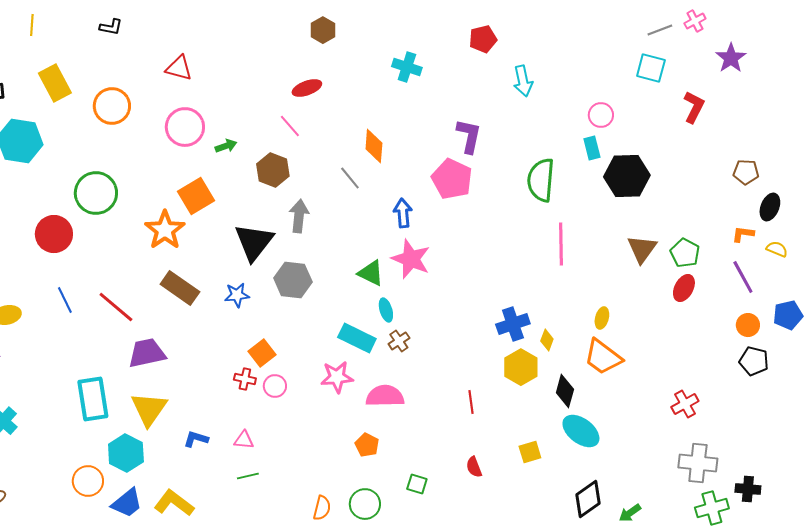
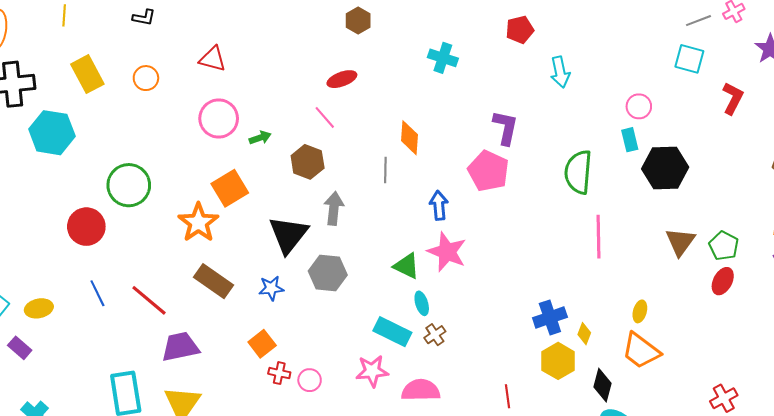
orange circle: (112, 106) -> (146, 78), moved, size x0.7
gray line: (350, 178) -> (385, 170), turned 40
orange square: (262, 353) -> (262, 344), moved

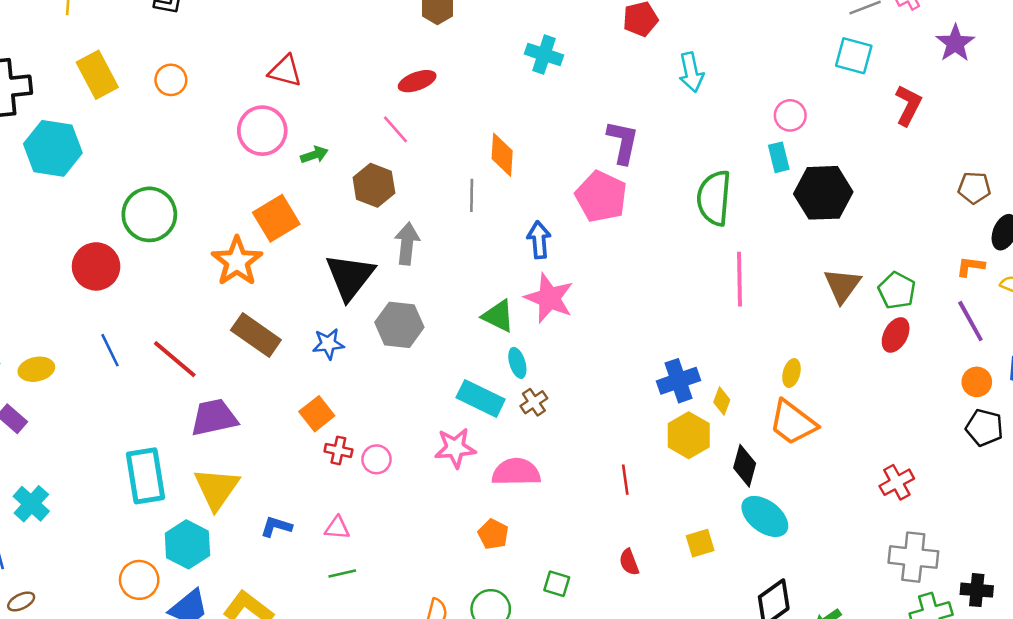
red triangle: (213, 59) -> (285, 71), moved

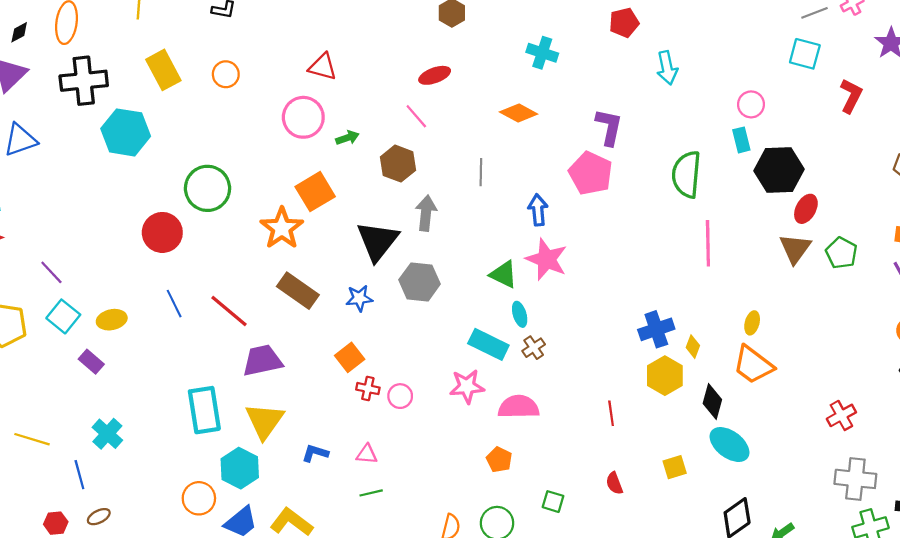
orange diamond: (502, 155) -> (519, 113), moved, turned -66
red ellipse: (896, 335) -> (806, 209), moved

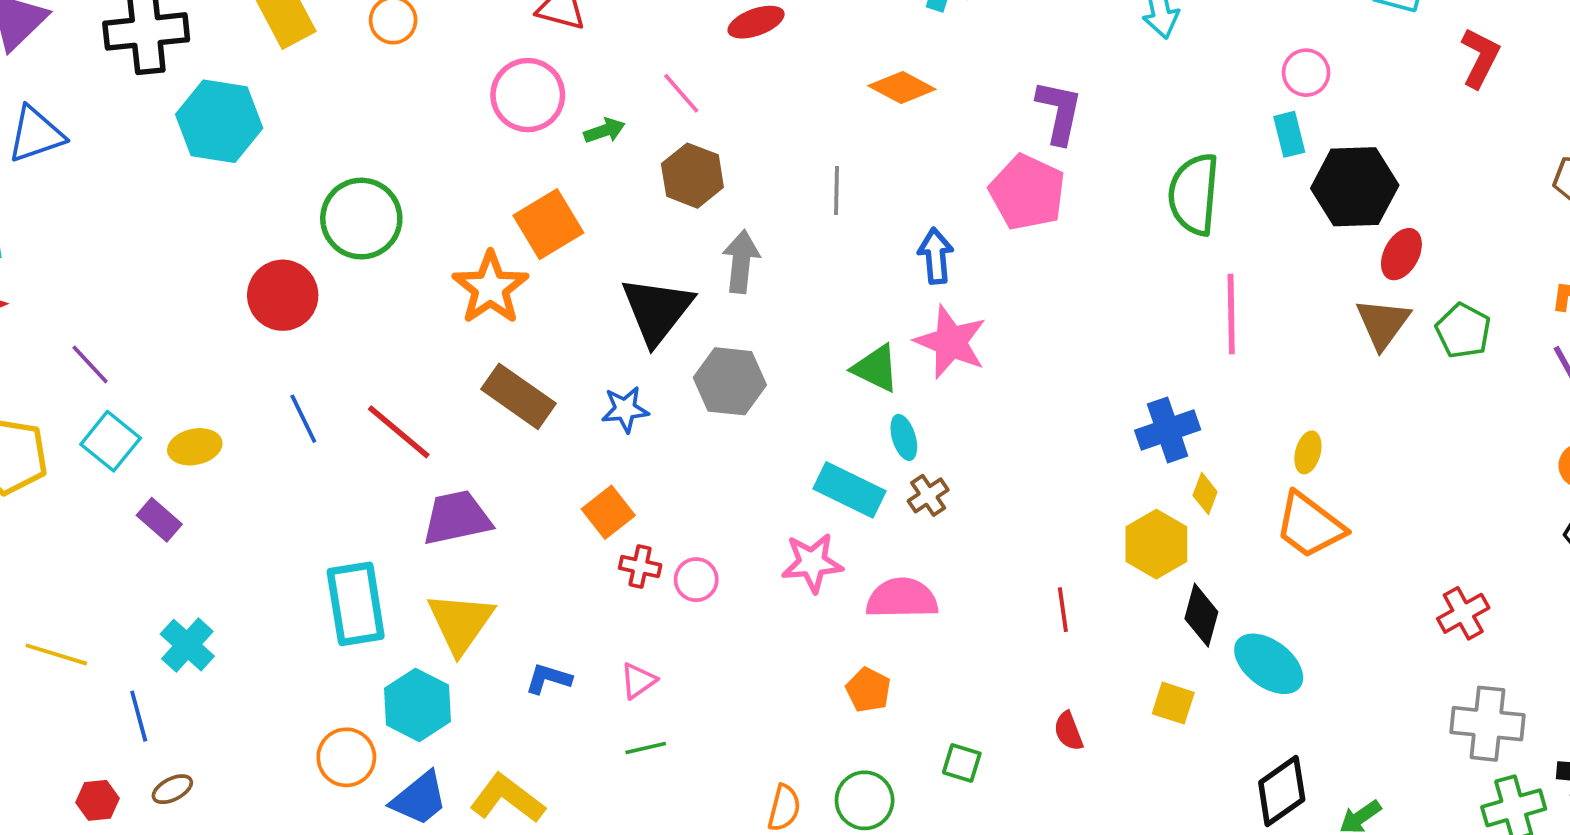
pink line: (416, 116) -> (681, 93), moved
blue cross: (656, 329) -> (1168, 430), moved
black diamond: (712, 401) -> (1201, 615), moved
pink triangle: (367, 454) -> (638, 681), turned -40
yellow square: (675, 467) -> (1173, 703), turned 35

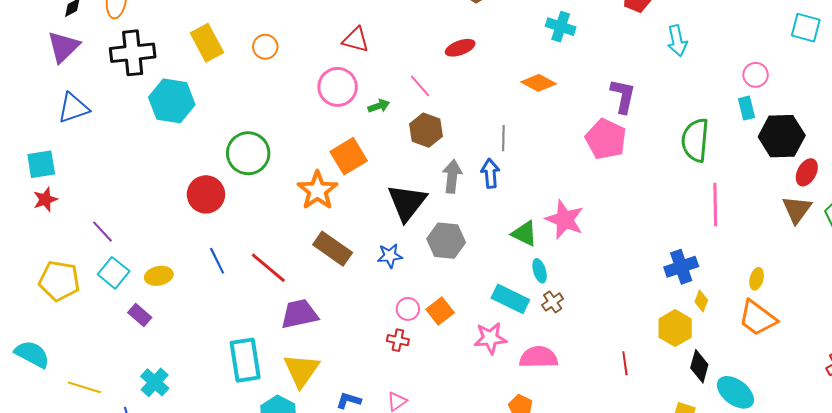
blue arrow: (936, 256) -> (490, 173), moved
orange square: (608, 512) -> (440, 311), moved
pink circle: (696, 580) -> (408, 309), moved

